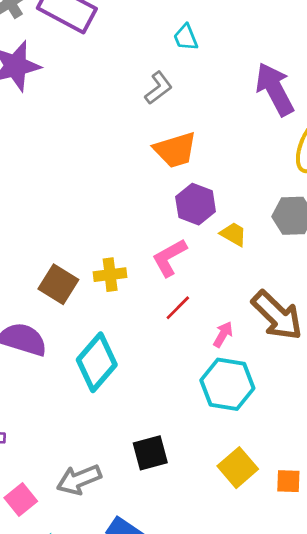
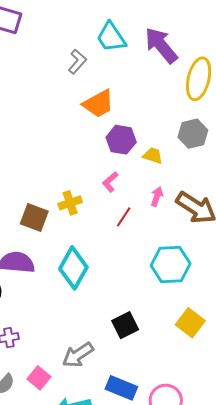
cyan trapezoid: (186, 37) -> (111, 37), moved, size x1.6
pink L-shape: (169, 258) -> (110, 182), size x0.7
pink arrow: (223, 334) -> (157, 196), moved

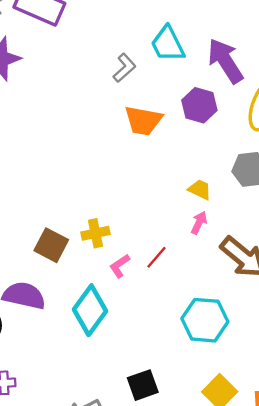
orange trapezoid: (98, 104) -> (143, 121), turned 32
purple hexagon: (121, 140) -> (199, 105), moved
pink L-shape: (110, 182) -> (120, 266), moved
pink arrow: (157, 196) -> (199, 223), moved

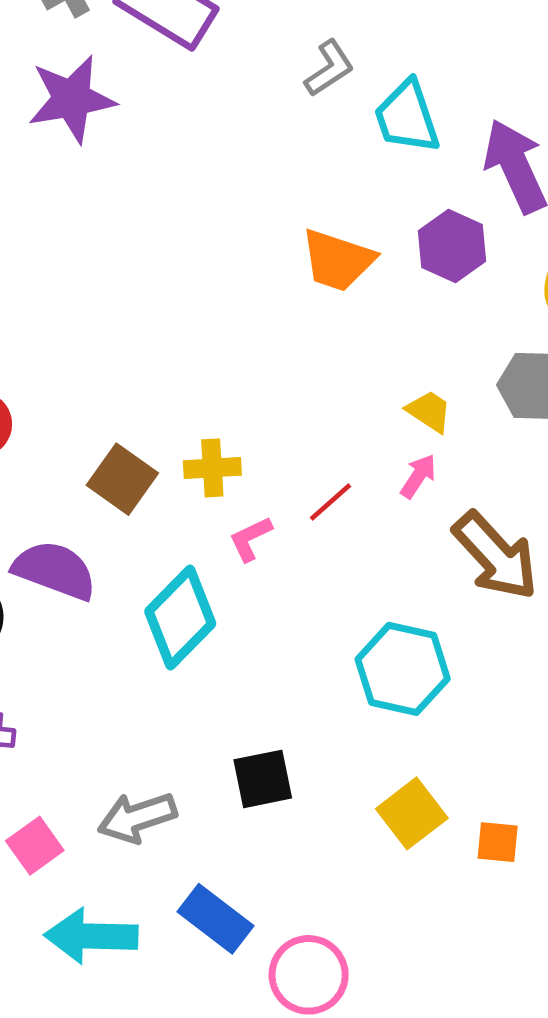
gray L-shape: (124, 68) -> (329, 68), moved
red line: (157, 257) -> (331, 502), moved

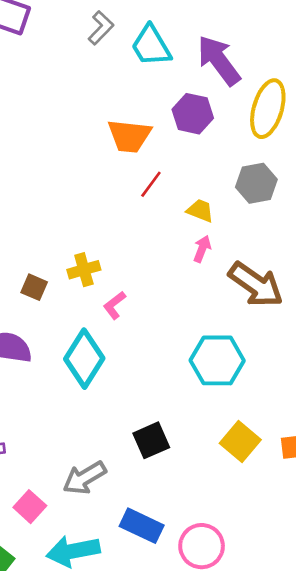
brown square: (122, 479) -> (34, 287), size x0.7
red line: (331, 502) -> (151, 184), moved

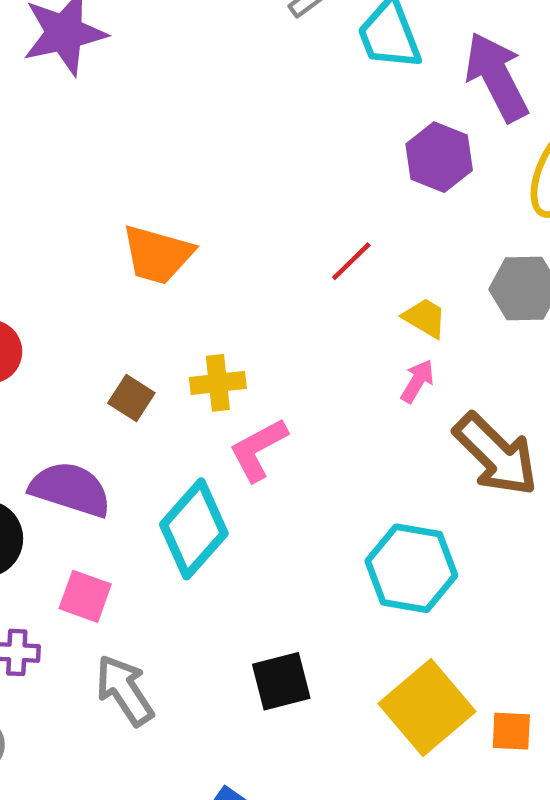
orange trapezoid: (129, 136) -> (157, 254), moved
pink L-shape: (114, 305) -> (258, 449), size x1.4
yellow square: (240, 441) -> (427, 707), size x1.4
gray arrow: (85, 478) -> (125, 690), moved, turned 78
pink square: (30, 507) -> (85, 596), moved, turned -32

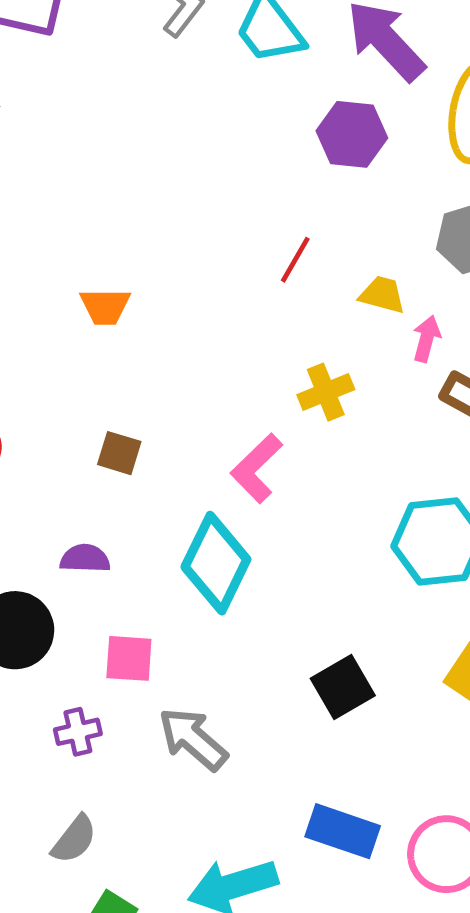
orange trapezoid: (157, 254) -> (105, 306), size x0.7
pink arrow: (417, 381) -> (427, 339), moved
yellow cross: (218, 383) -> (326, 392), moved
purple semicircle: (70, 489) -> (85, 559), size x0.6

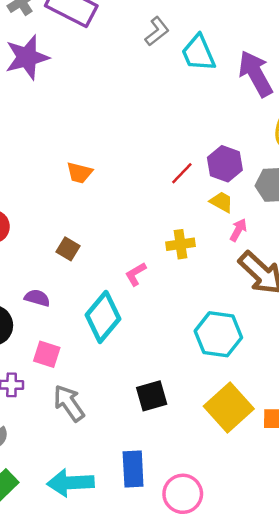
purple hexagon: (352, 134) -> (225, 164), moved
pink L-shape: (257, 468) -> (136, 274), size x0.7
blue rectangle: (343, 831) -> (133, 469), turned 54

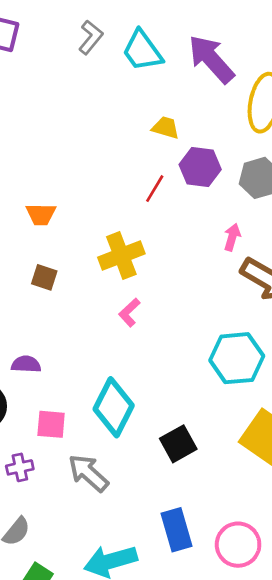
yellow trapezoid: (221, 202) -> (166, 128), moved
yellow cross: (180, 244) -> (121, 255), moved, size x1.4
brown square: (68, 249) -> (44, 277), moved
cyan diamond: (103, 317) -> (114, 407), moved

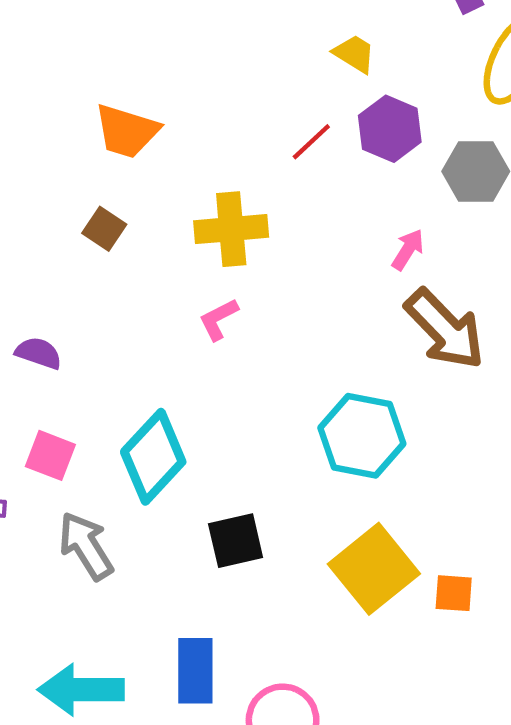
orange trapezoid: (41, 214) -> (127, 131), size x1.4

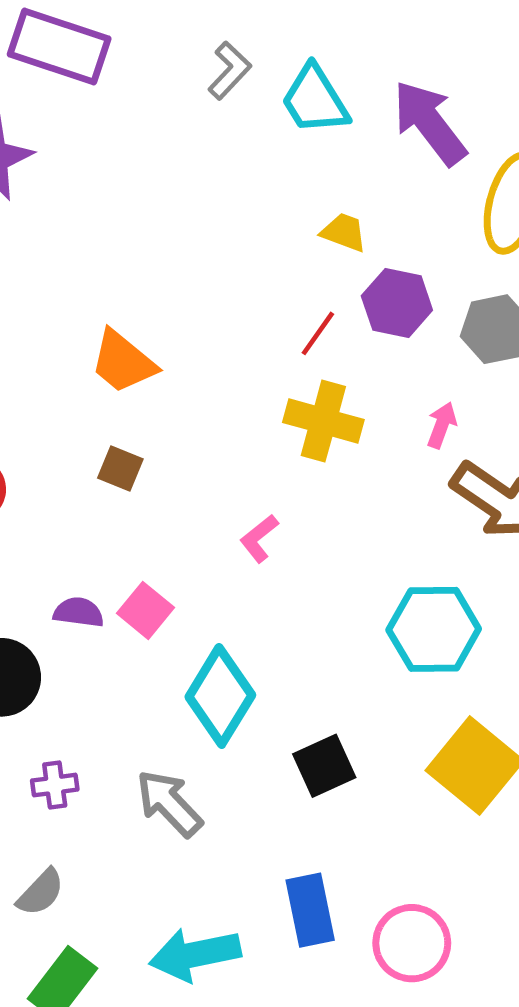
orange trapezoid: (127, 131) -> (123, 362), turned 34
yellow cross: (231, 229) -> (323, 421), moved, turned 32
pink square: (50, 455) -> (146, 610), moved, turned 30

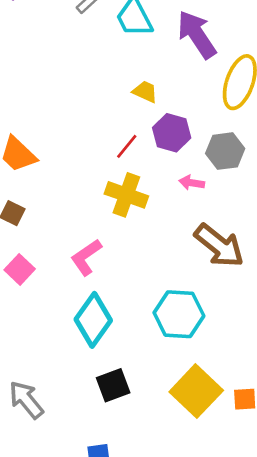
pink arrow: (442, 425) -> (192, 183), moved, turned -105
pink L-shape: (259, 538) -> (86, 257), size x1.4
pink square: (146, 610) -> (20, 269), moved
cyan diamond: (220, 696) -> (93, 320), moved

